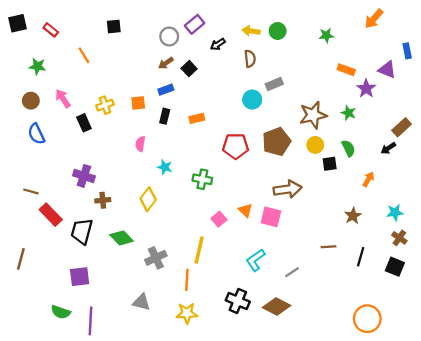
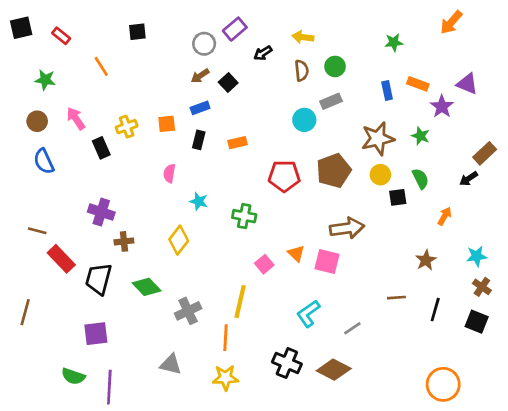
green circle: (278, 31) -> (335, 66), moved
blue rectangle: (407, 51) -> (387, 91), moved

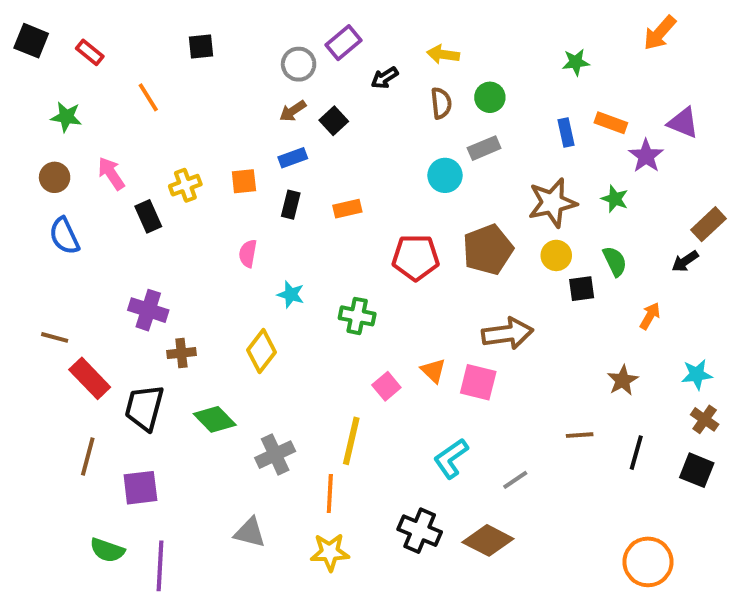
black square: (21, 28) -> (31, 41), turned 35
brown line: (25, 312) -> (88, 456), moved

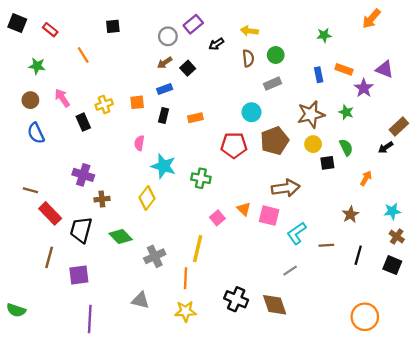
cyan circle: (445, 175) -> (252, 112), moved
cyan star: (291, 294) -> (164, 166), size x1.6
cyan L-shape: (451, 458) -> (297, 233), moved
brown diamond: (488, 540) -> (275, 305), turned 44
green semicircle: (107, 550) -> (16, 310), moved

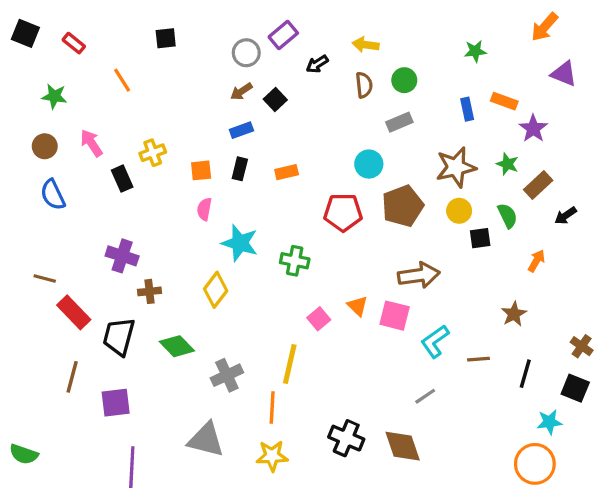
purple triangle: (385, 69) -> (564, 74), moved
orange square: (137, 102) -> (201, 170), moved
brown rectangle: (399, 127) -> (538, 185), moved
cyan star: (392, 211) -> (549, 422), moved
gray triangle: (140, 300) -> (206, 440), size x1.4

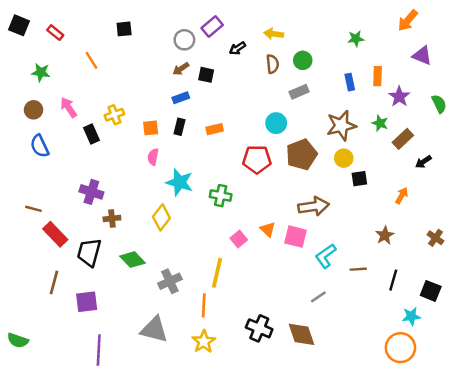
black square: (275, 100) -> (206, 75), turned -35
orange rectangle: (504, 101) -> (378, 76), turned 72
green semicircle: (507, 216) -> (439, 104), moved
brown cross: (582, 346) -> (435, 238), moved
yellow star: (272, 456) -> (204, 342), turned -30

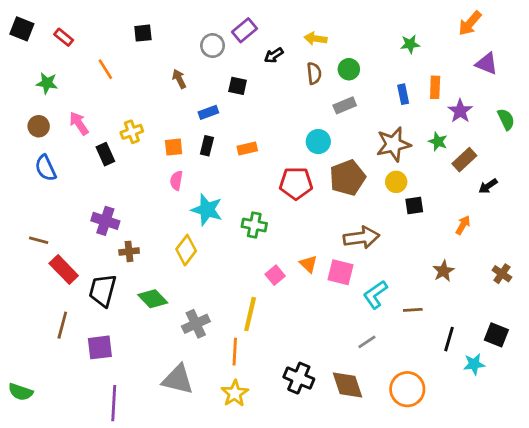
brown arrow: (181, 69) -> (179, 79), moved, turned 98
black line: (393, 280) -> (449, 339), moved
orange circle: (400, 348) -> (407, 389), moved

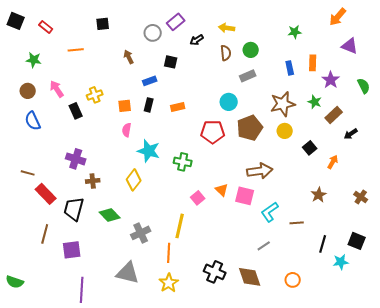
orange line: (105, 69) -> (76, 50), turned -63
black square: (414, 206) -> (310, 148), moved, turned -32
orange circle: (407, 389) -> (293, 280), size x0.6

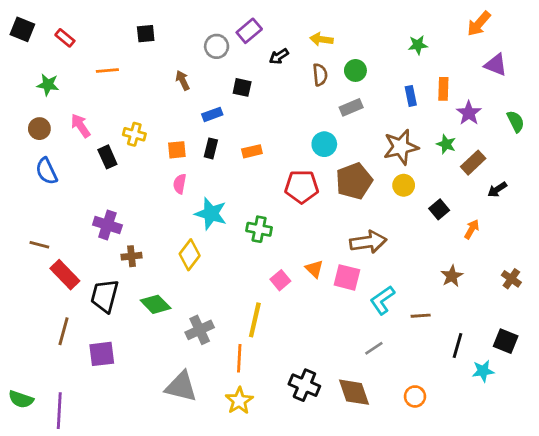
yellow cross: (95, 95) -> (134, 134), turned 35
purple line: (82, 290) -> (59, 411), moved

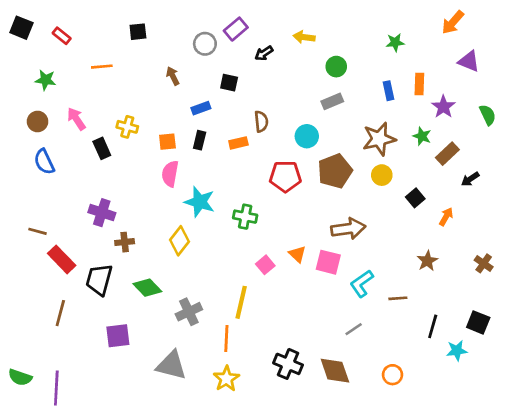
brown semicircle: (320, 75) -> (261, 121), moved
pink semicircle: (180, 184) -> (170, 174), size x1.4
purple square: (102, 354) -> (118, 336), moved

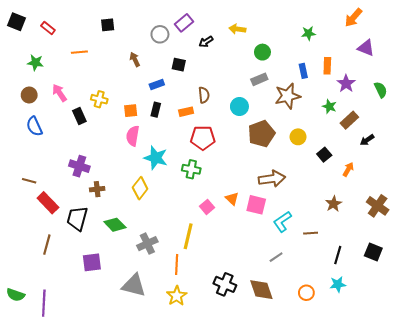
brown star: (379, 139) -> (288, 96), moved
red pentagon: (285, 176) -> (203, 138), moved
brown cross: (484, 263) -> (378, 206), size x1.5
cyan star: (457, 351) -> (338, 284), moved

